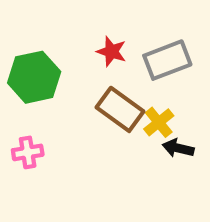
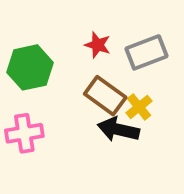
black arrow: (178, 148) -> (118, 129), moved, size x1.5
pink cross: (28, 152) -> (24, 133), size x1.4

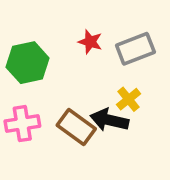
brown rectangle: (105, 96) -> (76, 127), moved

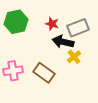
green hexagon: (28, 63) -> (16, 22), moved
black arrow: (109, 120) -> (63, 42), moved

